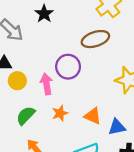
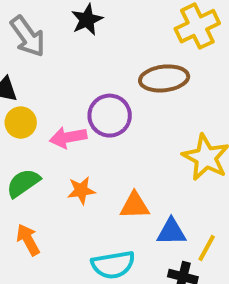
pink arrow: (46, 84) -> (68, 137), turned -102
orange triangle: (93, 116) -> (135, 206), turned -36

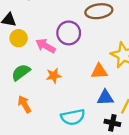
pink arrow: (68, 137) -> (46, 46), turned 42
orange triangle: (135, 206) -> (99, 71), moved

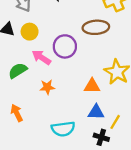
yellow circle: (19, 38) -> (30, 32), moved
green semicircle: (21, 72) -> (18, 71), moved

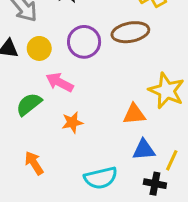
purple circle: (65, 46) -> (84, 42), moved

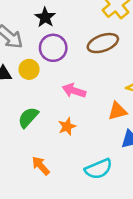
purple circle: (84, 42) -> (53, 48), moved
pink arrow: (60, 82) -> (74, 91), moved

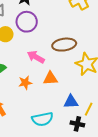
brown ellipse: (103, 43) -> (64, 45), moved
orange triangle: (118, 111) -> (50, 78), moved

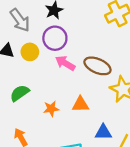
brown ellipse: (64, 45) -> (97, 66), turned 30
pink arrow: (36, 57) -> (65, 63), moved

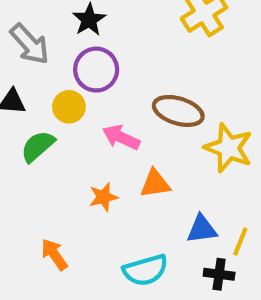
yellow circle: (30, 52) -> (69, 107), moved
pink arrow: (65, 63) -> (121, 137), moved
green semicircle: (20, 93) -> (38, 146), moved

